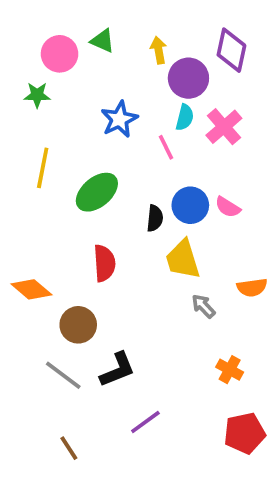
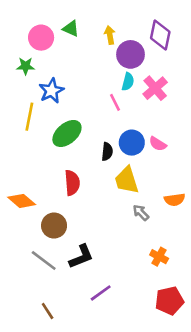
blue star: (119, 119) -> (51, 91), moved

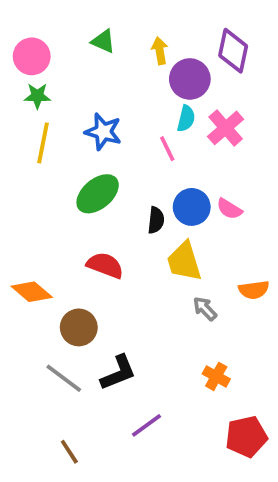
pink circle: (41, 38) -> (32, 56), moved
blue star: (51, 91) -> (103, 132), moved, turned -30
yellow line: (29, 117) -> (43, 143), moved
red semicircle: (72, 183) -> (105, 265), turned -65
orange cross: (159, 257) -> (216, 376), moved

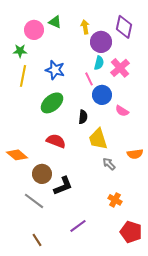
pink circle: (32, 56) -> (34, 30), moved
blue circle: (192, 207) -> (102, 95), moved
black L-shape: (118, 373) -> (63, 186), moved
red pentagon: (246, 437) -> (131, 232), turned 30

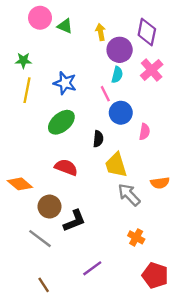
pink circle: (34, 30) -> (40, 18), moved
pink cross: (120, 68) -> (152, 70), moved
pink semicircle: (122, 111) -> (144, 132), turned -112
gray arrow: (109, 164) -> (129, 195), size x1.5

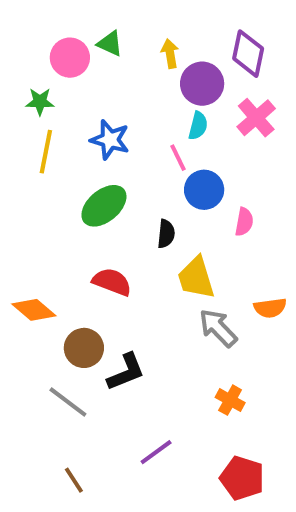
pink circle: (40, 18) -> (70, 58), moved
red pentagon: (155, 275) -> (242, 478), moved

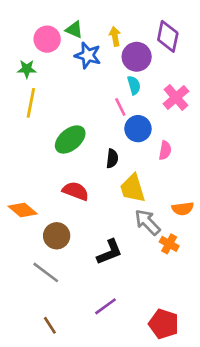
pink cross: (256, 118) -> (176, 97), moved
cyan semicircle: (198, 126) -> (134, 85), turned -30
blue star: (110, 140) -> (88, 55), moved
black L-shape: (126, 372) -> (109, 252), moved
orange cross: (230, 400) -> (169, 244), moved

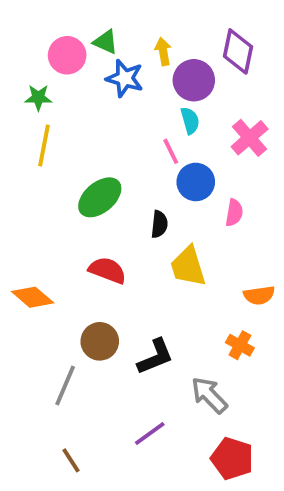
gray arrow: (147, 222) -> (209, 395), moved
brown circle: (57, 236) -> (100, 341), moved
gray line: (46, 272) -> (65, 386), turned 76

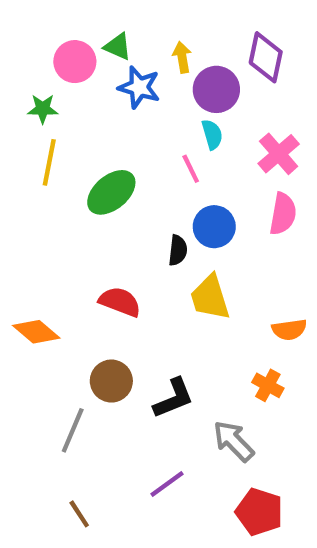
blue circle: (196, 182) -> (214, 227), moved
green ellipse: (100, 197) -> (111, 192), moved
pink semicircle: (234, 213) -> (283, 214), moved, size x1.4

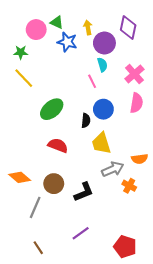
yellow line: (49, 162) -> (24, 78), turned -55
green ellipse: (111, 192) -> (52, 109), moved
orange diamond: (36, 332) -> (20, 177), moved
gray arrow: (234, 441) -> (113, 169), moved, turned 110

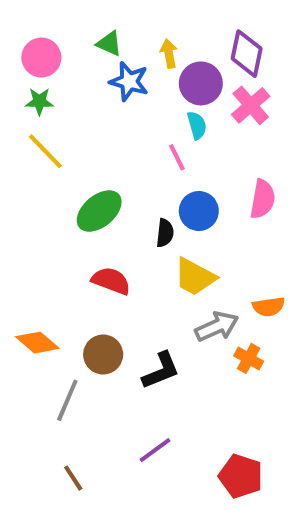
pink circle: (36, 30) -> (41, 58), moved
pink cross: (134, 74) -> (251, 105), moved
yellow trapezoid: (101, 143) -> (195, 277), turned -45

